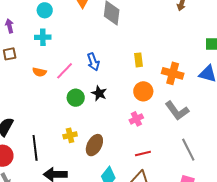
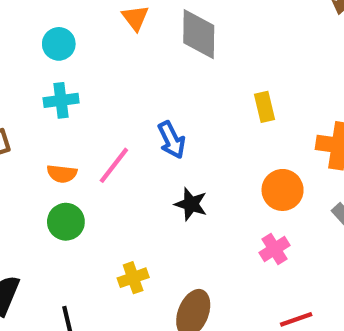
yellow rectangle: (138, 60) -> (265, 107), moved
green circle: (76, 98) -> (66, 222), moved
yellow cross: (70, 135) -> (133, 278), moved

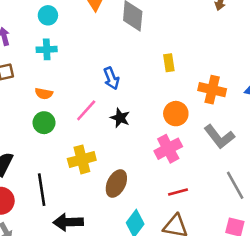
pink line: (114, 165) -> (86, 110), moved
pink cross: (274, 249) -> (168, 149), size x1.5
yellow cross: (133, 278) -> (82, 159), size x1.5

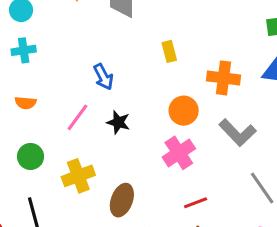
green circle: (44, 123) -> (31, 156), moved

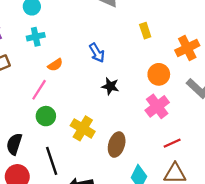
orange cross: (224, 78) -> (187, 48), turned -30
orange semicircle: (26, 103) -> (55, 65), moved, turned -35
pink line: (78, 117) -> (39, 90), moved
yellow cross: (78, 176) -> (83, 128), turned -35

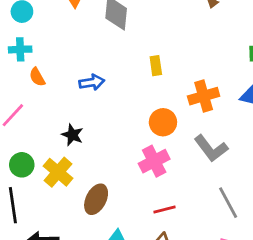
blue arrow: (97, 53) -> (92, 82), turned -78
orange semicircle: (55, 65) -> (37, 77), moved, turned 84
black star: (110, 86) -> (72, 135), moved
green circle: (46, 116) -> (22, 165), moved

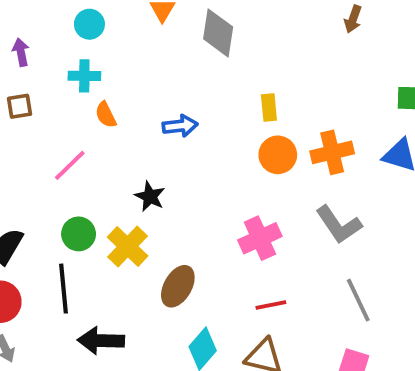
orange circle: (163, 122) -> (278, 155), moved

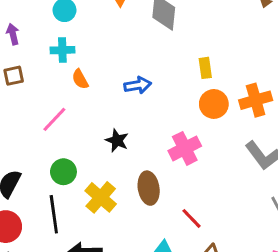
pink cross: (260, 238) -> (185, 148), moved
yellow cross: (128, 246) -> (101, 197), moved
brown ellipse: (178, 286) -> (149, 188), moved, turned -36
red line: (271, 305) -> (192, 218), moved, turned 60

